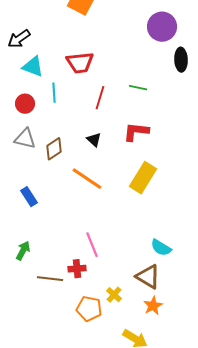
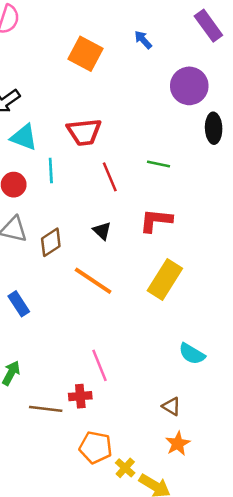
red line: (100, 98) -> (110, 177), turned -40
cyan semicircle: (161, 248) -> (192, 354), moved
brown triangle: (148, 277) -> (171, 406), size x0.6
yellow cross: (114, 295) -> (125, 468), moved

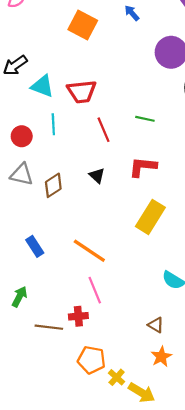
cyan triangle: (24, 137) -> (42, 86), moved
orange line: (93, 281) -> (89, 251), moved
blue rectangle: (19, 304) -> (35, 246), moved

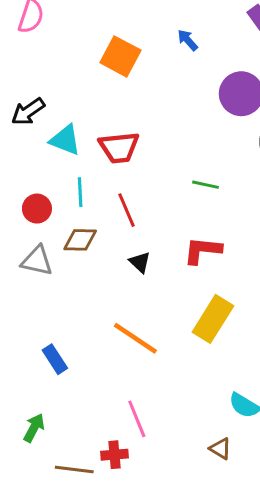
red line: (103, 130) -> (126, 210), moved
brown diamond: (53, 185) -> (80, 240), moved, turned 35
orange line: (89, 251) -> (135, 338), moved
brown triangle: (156, 325) -> (220, 449), moved

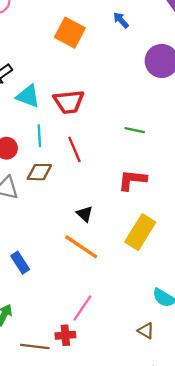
black triangle: (140, 262) -> (85, 214), moved
pink line: (137, 419) -> (82, 308), turned 56

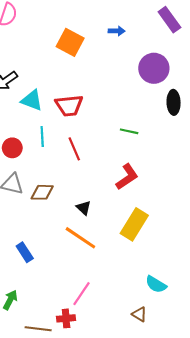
blue arrow: (121, 20) -> (117, 31), turned 133
brown diamond: (39, 172) -> (42, 192), moved
red L-shape: (132, 180) -> (127, 177), turned 140

